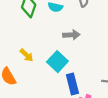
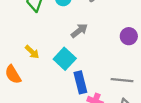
gray arrow: (71, 35) -> (79, 31), turned -35

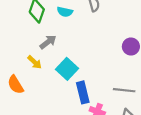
gray arrow: (79, 31) -> (48, 42), moved

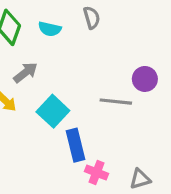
gray line: (124, 90) -> (116, 102), moved

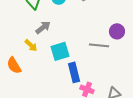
cyan square: (53, 111) -> (60, 51), turned 30

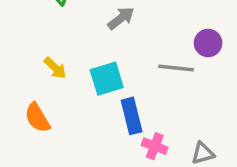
gray arrow: (43, 27) -> (121, 18), moved
orange semicircle: (14, 65) -> (37, 118), moved

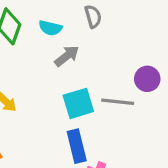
cyan square: (107, 79) -> (78, 103), moved

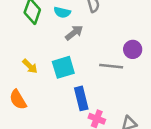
cyan square: (78, 103) -> (63, 67), moved

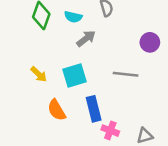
purple circle: (133, 49) -> (150, 42), moved
orange semicircle: (18, 100) -> (57, 110), moved

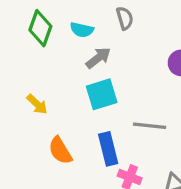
gray line: (126, 74) -> (150, 126), moved
cyan square: (74, 76) -> (102, 94), moved

